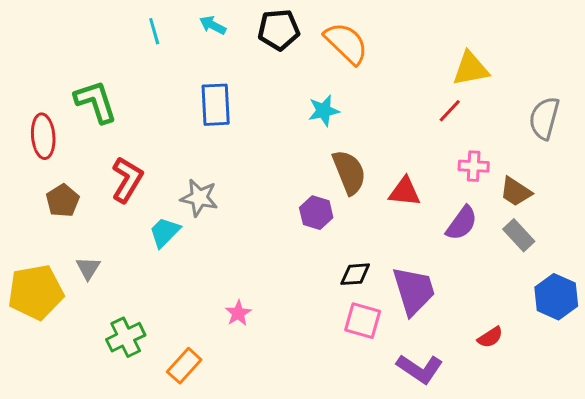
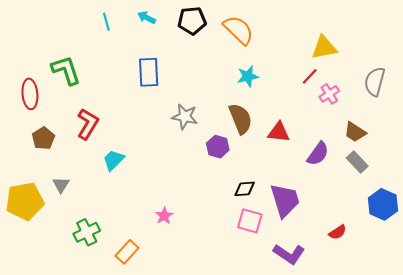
cyan star: (324, 111) -> (248, 76), moved
pink cross: (474, 166) -> (329, 94), moved, turned -36
gray star: (199, 198) -> (185, 117), moved

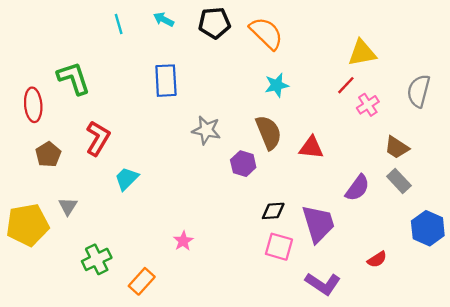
purple semicircle: (318, 154) -> (357, 188), moved

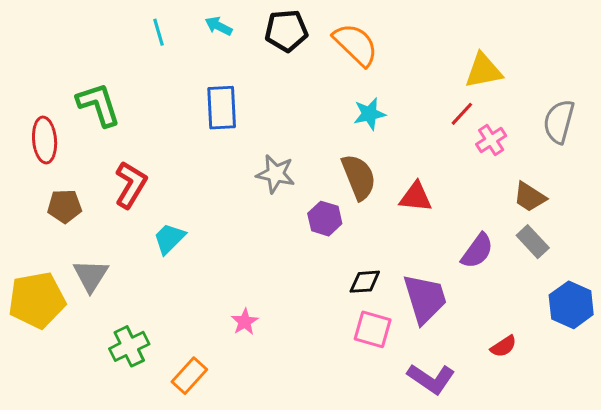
brown pentagon: (48, 154) -> (65, 206), turned 30
gray triangle: (68, 206) -> (91, 276), size x1.4

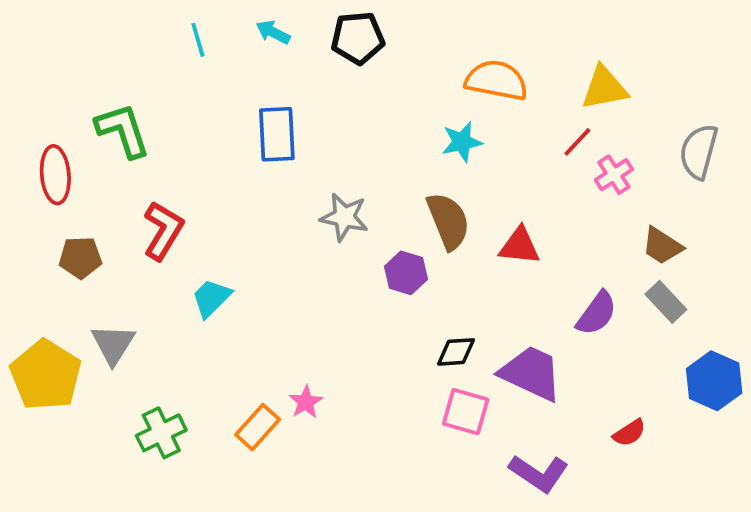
orange semicircle: (356, 45) -> (496, 80), moved, turned -33
purple trapezoid: (425, 299) -> (531, 373), turned -48
yellow pentagon: (37, 300) -> (46, 375), turned -30
orange rectangle: (189, 376) -> (258, 427), moved

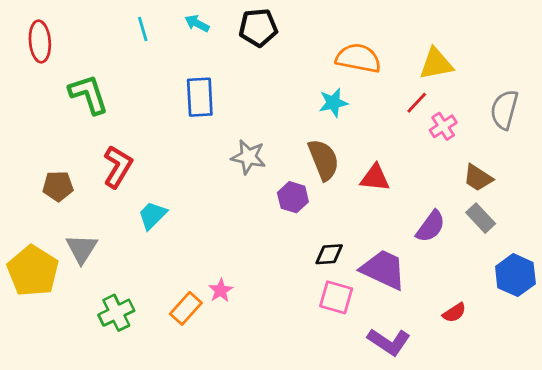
red ellipse: (55, 175) -> (40, 41), moved

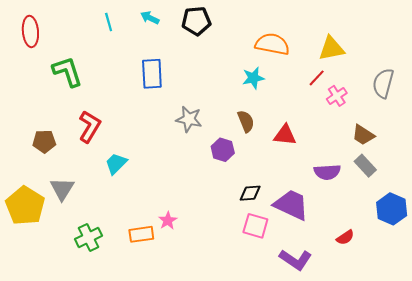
brown semicircle: (324, 160) -> (246, 121), size x0.7
purple semicircle: (431, 226) -> (327, 172), turned 50
orange rectangle: (186, 308) -> (141, 234), turned 40

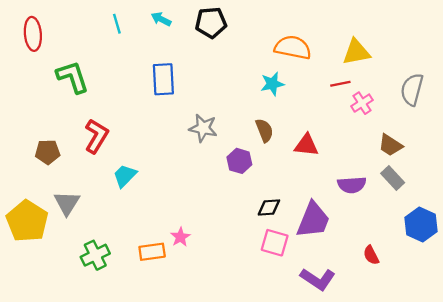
red line: (317, 78) -> (340, 84), turned 36
purple trapezoid: (291, 205) -> (313, 220), turned 87
red semicircle: (345, 237) -> (371, 255), turned 96

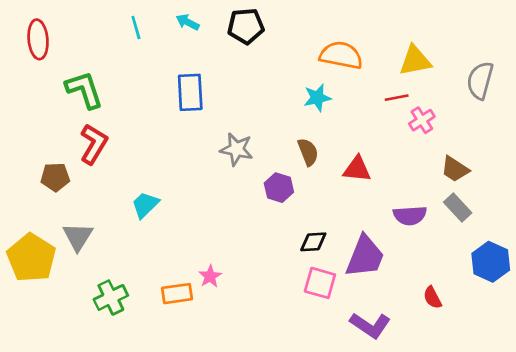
gray semicircle: (412, 89) -> (480, 80), moved
red L-shape: (96, 136) -> (94, 144), moved

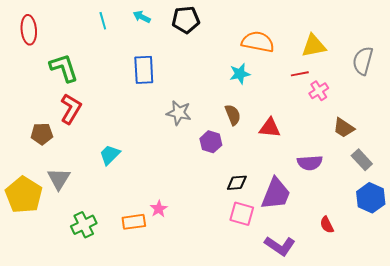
gray rectangle: (458, 207) -> (362, 160), moved

